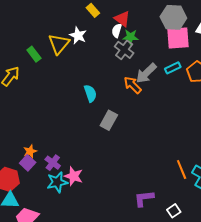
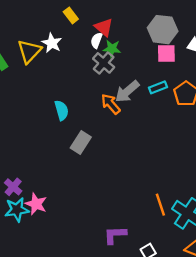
pink square: (178, 38) -> (166, 53), size x0.7

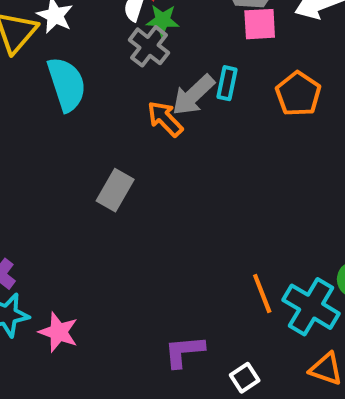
cyan rectangle: (158, 87) -> (227, 83), moved, turned -54
cyan semicircle: (62, 110) -> (67, 84), moved, size x1.5
pink star: (36, 204) -> (58, 332), moved

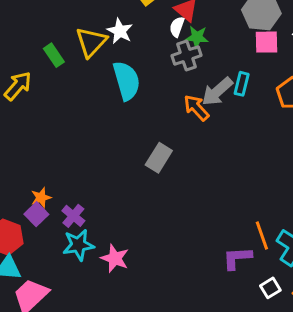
gray cross: (149, 46) -> (187, 56), turned 32
purple L-shape: (184, 351) -> (237, 258), moved
white square: (245, 378) -> (270, 288), moved

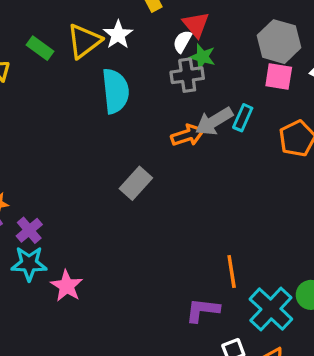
green rectangle: (54, 55) -> (40, 48), turned -30
orange arrow: (196, 108) -> (188, 135), turned 104
orange line: (262, 236) -> (232, 272), moved

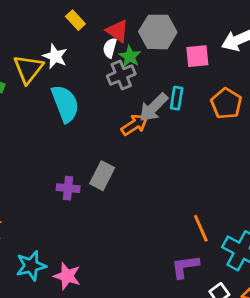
gray hexagon: (279, 42) -> (158, 32), moved
green star: (202, 57) -> (130, 56), turned 30
purple cross: (29, 230) -> (68, 188), moved, turned -30

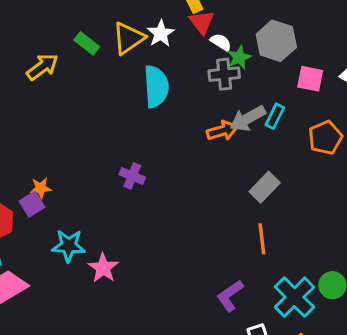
red triangle: (117, 31) -> (202, 22), moved
white semicircle: (110, 48) -> (221, 42), turned 90
gray rectangle: (102, 176) -> (265, 187), moved
orange line: (201, 228) -> (262, 239), moved
purple L-shape: (185, 267) -> (230, 296), turned -44

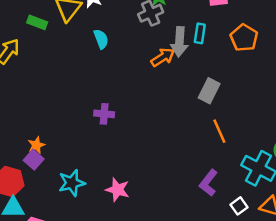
cyan semicircle: (156, 86) -> (101, 39), size x0.6
gray arrow: (248, 119) -> (179, 42), turned -40
pink star: (103, 268) -> (118, 190), moved

